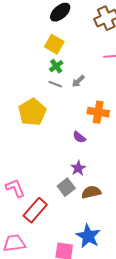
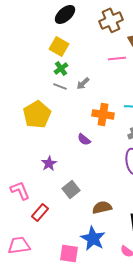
purple star: (78, 168) -> (49, 163), moved
brown semicircle: (91, 192) -> (102, 207), moved
red rectangle: (35, 210) -> (40, 212), size x0.7

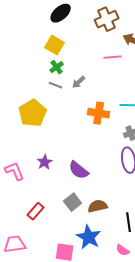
purple semicircle: (84, 139) -> (79, 170), moved, size x1.5
gray square: (71, 189) -> (73, 202), moved
pink L-shape: (20, 190) -> (15, 171), moved

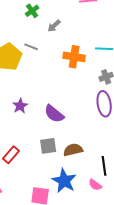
gray line: (56, 85) -> (31, 47), moved
gray square: (73, 202) -> (48, 146), turned 30
pink semicircle: (123, 250) -> (95, 185), moved

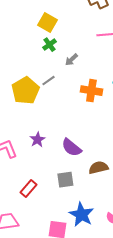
gray line: (31, 47) -> (48, 81), turned -56
brown semicircle: (73, 150) -> (98, 168), moved

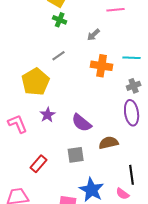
green cross: (49, 45) -> (60, 20), turned -32
gray arrow: (71, 60) -> (94, 35), moved
yellow pentagon: (25, 91) -> (36, 82), moved

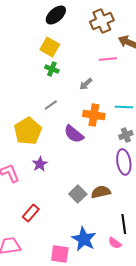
purple semicircle: (82, 123) -> (74, 134), moved
gray square: (76, 155) -> (78, 194), moved, turned -36

